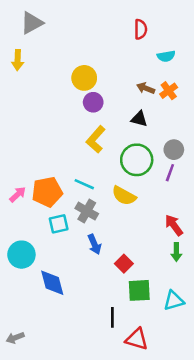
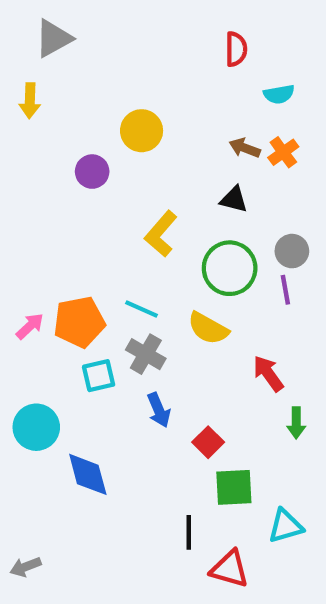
purple circle: (93, 102) -> (92, 172), moved
purple line: (170, 173) -> (285, 290), turned -30
red arrow: (174, 225) -> (268, 373), moved
cyan triangle: (174, 301) -> (285, 526), moved

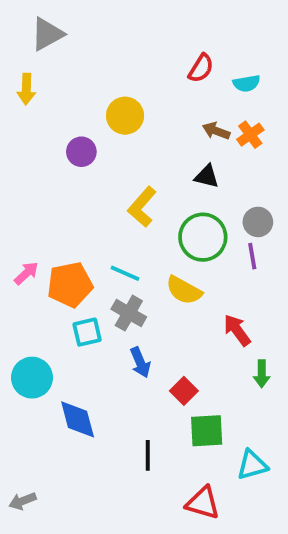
red semicircle: (236, 49) -> (201, 68), moved, turned 32
pink arrow: (30, 326) -> (26, 273), moved
black line: (189, 532) -> (148, 455), moved

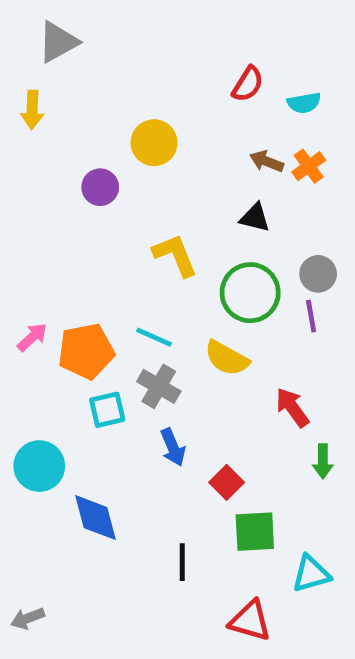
yellow L-shape: (142, 207) -> (175, 255), turned 117

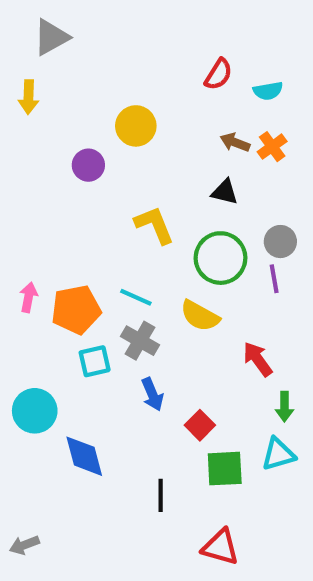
pink arrow: (32, 337) -> (29, 297), turned -36
cyan triangle: (311, 574) -> (278, 454), moved

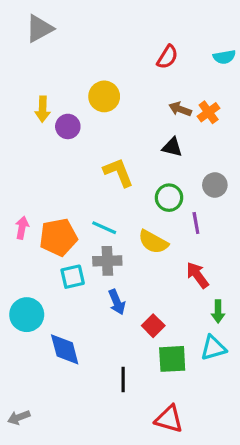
cyan semicircle: (268, 91) -> (224, 57), moved
yellow arrow: (29, 97) -> (43, 109), moved
green circle: (220, 258) -> (169, 198), size x0.7
purple line: (274, 279) -> (196, 223), moved
gray cross: (140, 341) -> (107, 261), turned -32

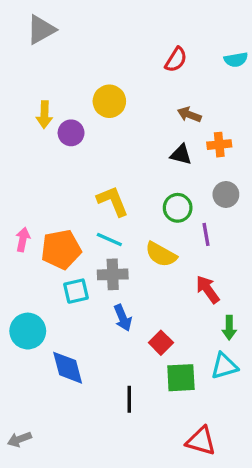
orange cross: (209, 112) -> (219, 145), moved, turned 30
yellow L-shape: (118, 172) -> (113, 201), moved
red triangle: (169, 419) -> (201, 441), moved

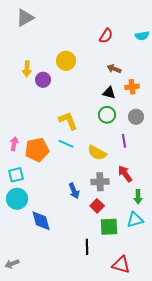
green circle: (178, 208) -> (107, 115), moved
gray cross: (113, 274) -> (100, 182), moved
cyan square: (76, 291) -> (16, 175), moved
black line: (129, 399) -> (87, 247), moved

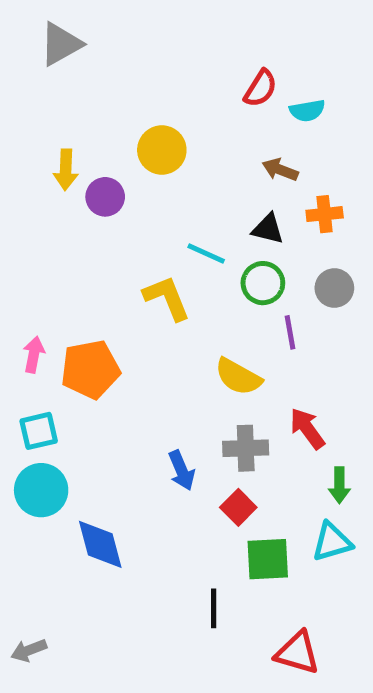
cyan semicircle: (142, 36) -> (307, 111), moved
purple line: (124, 141) -> (290, 332), moved
cyan line: (66, 144) -> (206, 254), moved

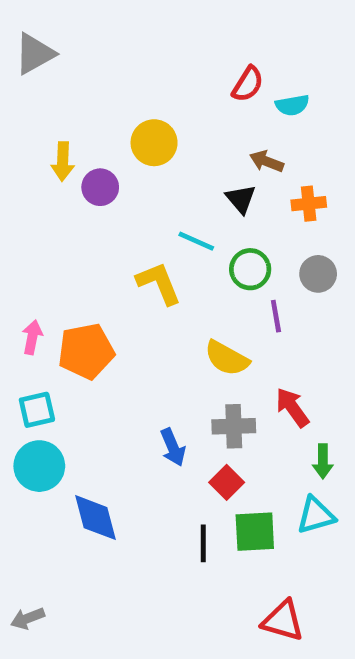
gray triangle: (61, 44) -> (35, 54), moved
black triangle: (268, 229) -> (241, 199), moved, turned 36
black line: (214, 608) -> (203, 543), moved

